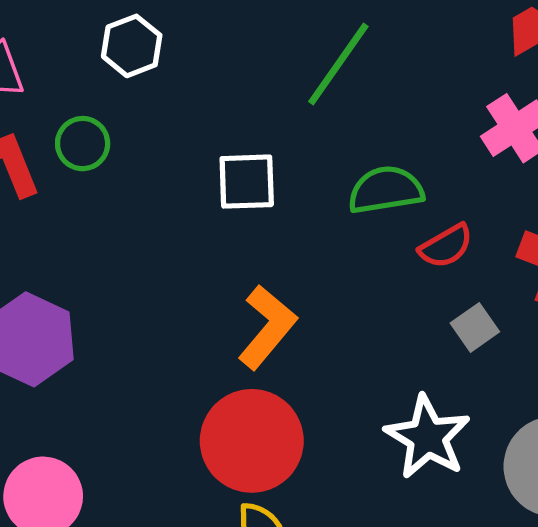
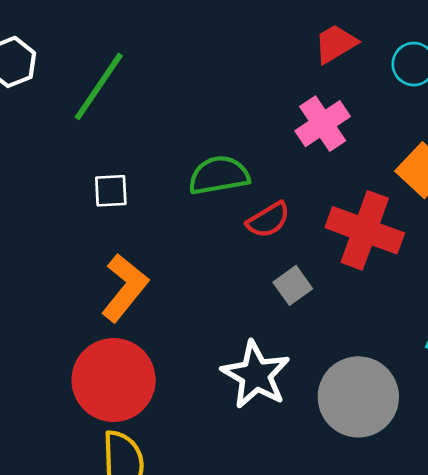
green line: (338, 64) -> (99, 86), moved
white square: (247, 182) -> (111, 191), moved, size x0.7

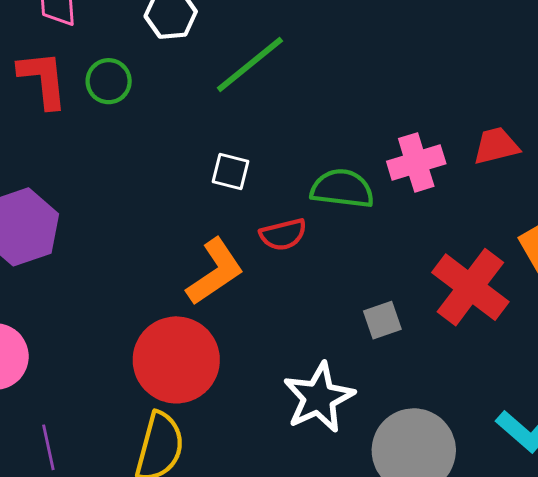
red trapezoid: (336, 44) -> (496, 146), moved
pink cross: (323, 124) -> (416, 162), moved
red semicircle: (268, 220) -> (283, 234), moved

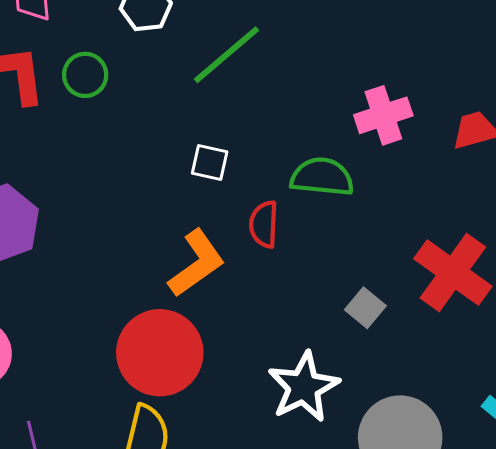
pink cross: (416, 162) -> (383, 115), moved
red semicircle: (283, 234) -> (264, 224), turned 108
gray square: (382, 320) -> (365, 308), turned -30

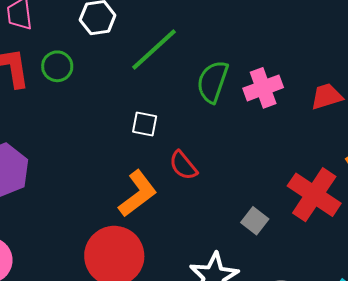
green semicircle: (322, 177) -> (213, 82), moved, turned -75
red semicircle: (264, 224) -> (183, 165), turned -40

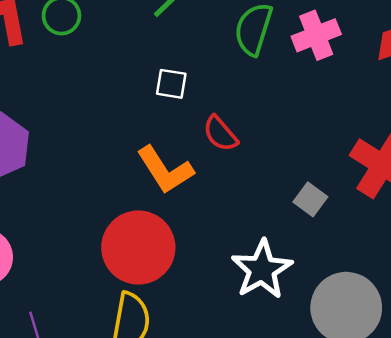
orange L-shape: (138, 194) -> (165, 170), turned 96

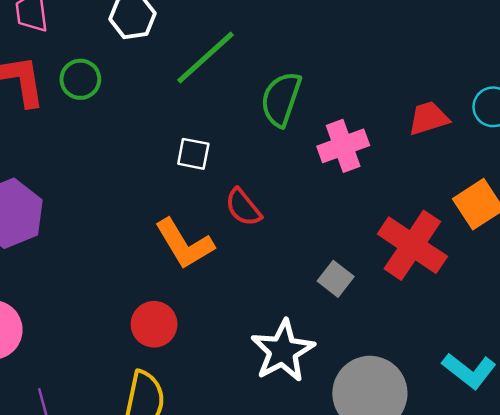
pink cross: (316, 35) -> (343, 146), moved
red circle: (138, 247) -> (154, 324), size x0.6

